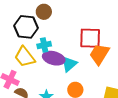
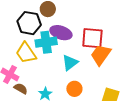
cyan cross: (44, 45) -> (46, 42), size x1.5
purple ellipse: (54, 58) -> (61, 33), moved

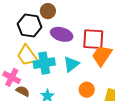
cyan cross: (46, 42) -> (44, 63), moved
orange circle: (74, 89) -> (87, 90), moved

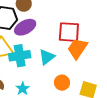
purple ellipse: (62, 34) -> (25, 27), moved, turned -45

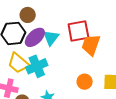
cyan triangle: (47, 57) -> (51, 38), moved

